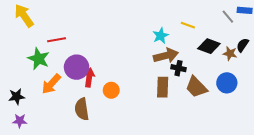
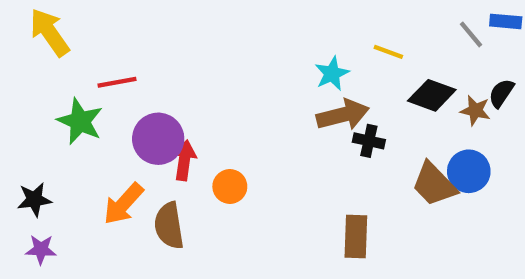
orange arrow: (51, 84) -> (123, 204), moved
brown rectangle: (163, 87) -> (356, 236), moved
brown trapezoid: (196, 87) -> (434, 184), moved

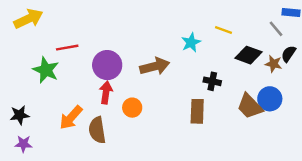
yellow arrow: (50, 32) -> (28, 19), turned 100
gray line: (471, 34) -> (276, 29), moved
brown arrow: (343, 115) -> (155, 66), moved
purple circle: (158, 139) -> (107, 65), moved
brown rectangle: (356, 236) -> (197, 111), moved

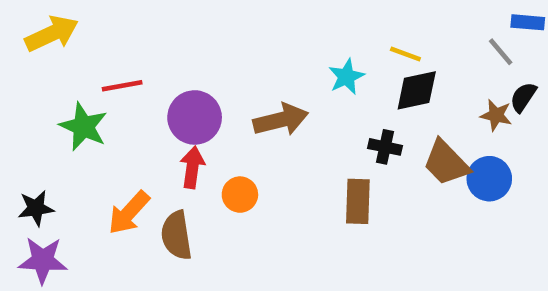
black diamond: (249, 55) -> (417, 90), moved, turned -32
brown trapezoid: (250, 106) -> (446, 163), moved
purple star: (23, 144) -> (43, 260), size x1.5

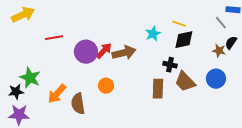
green star: (84, 127) -> (30, 78), moved
brown trapezoid: (446, 163) -> (185, 82), moved
red arrow: (192, 167) -> (104, 51), moved, turned 36

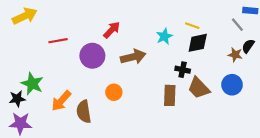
red arrow: (104, 51) -> (112, 30), moved

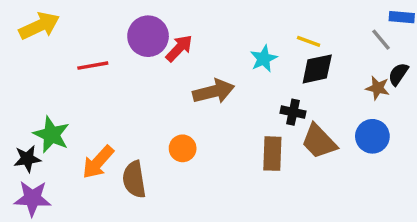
purple circle: (92, 56) -> (148, 36), moved

